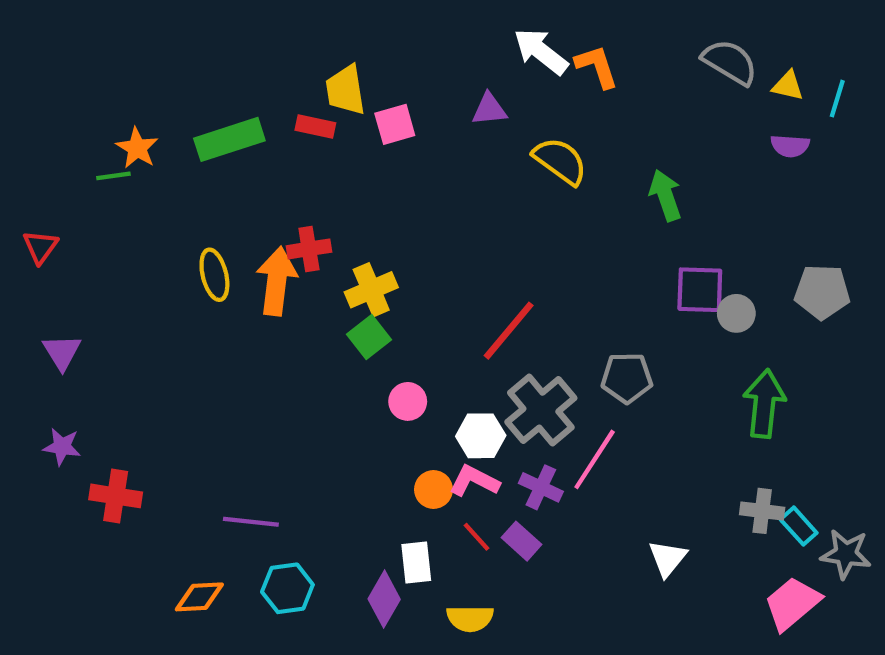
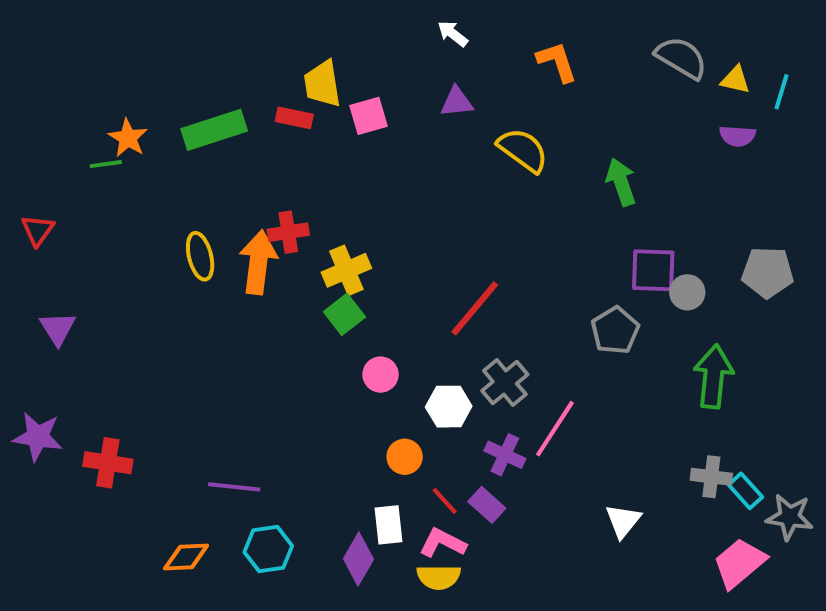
white arrow: (541, 51) -> (453, 34), moved, size x0.6
gray pentagon: (627, 378) -> (615, 330), moved, turned -30
gray cross: (541, 410) -> (505, 383), size x0.7
purple star: (62, 447) -> (38, 437), moved, size x1.4
pink L-shape: (474, 481) -> (443, 543), moved

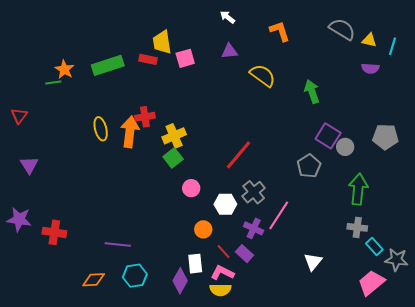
purple square: (653, 270) -> (328, 136), turned 30
gray cross: (711, 477) -> (357, 227), moved

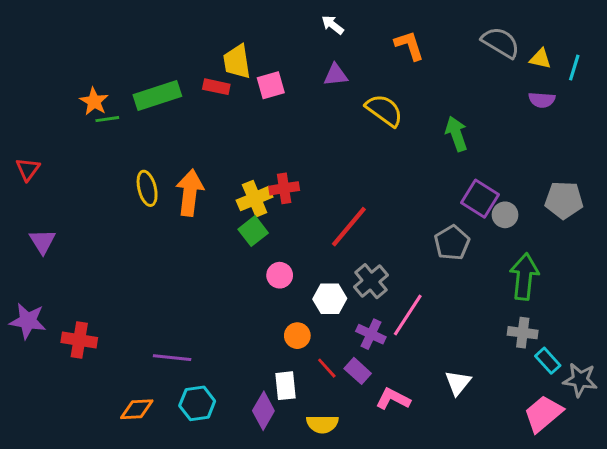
green line: (53, 82) -> (107, 119), moved
red cross: (145, 117) -> (284, 188), moved
pink L-shape: (222, 273) -> (393, 399), moved

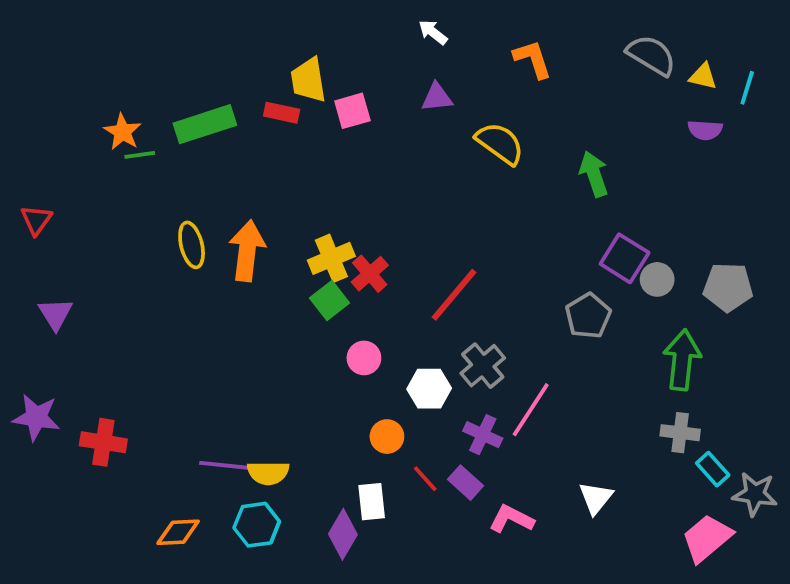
red cross: (284, 188) -> (370, 274), moved, turned -32
gray pentagon: (564, 200) -> (728, 287), moved
yellow semicircle: (322, 424) -> (268, 473), moved

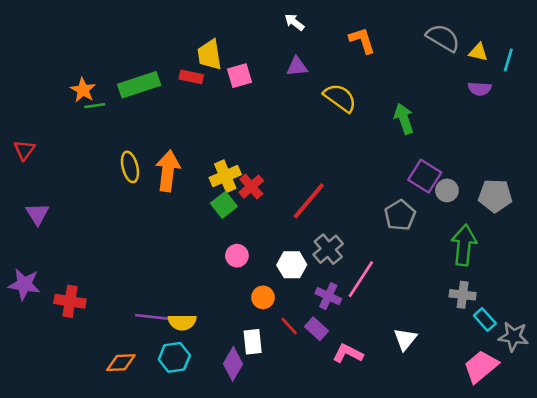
pink circle: (364, 358) -> (237, 256), moved

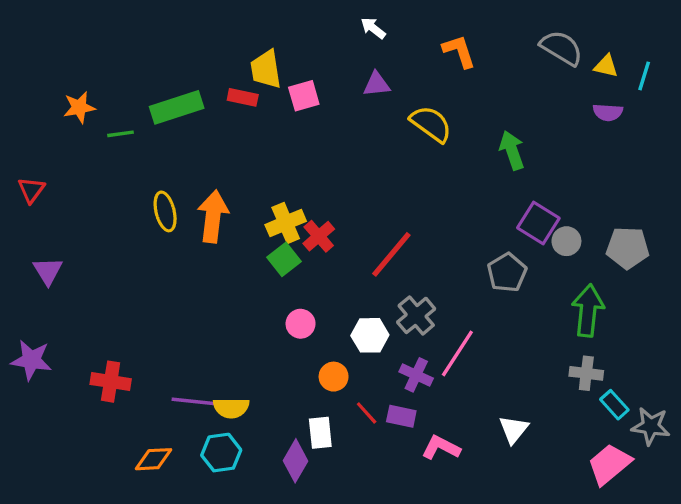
orange star: (83, 90) -> (79, 107), moved, turned 30
red cross: (70, 301) -> (111, 382), moved
purple rectangle: (317, 329) -> (401, 416), turned -30

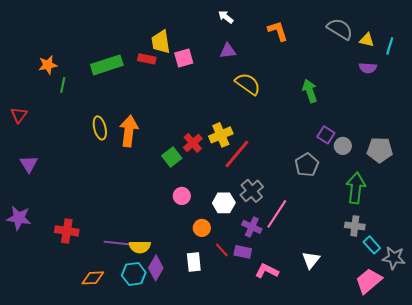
yellow semicircle: (431, 124) -> (248, 84), moved
green line: (120, 134) -> (63, 85), moved, turned -70
yellow cross: (286, 223) -> (221, 135), moved
purple square: (538, 223) -> (326, 135), size x0.7
purple diamond: (296, 461) -> (156, 268), moved

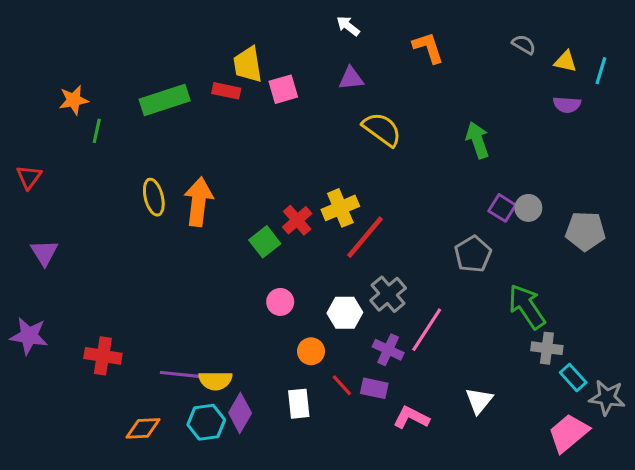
gray semicircle: (340, 29) -> (524, 45), size x0.6
gray circle: (343, 146) -> (528, 208), moved
green arrow: (356, 188) -> (527, 307), moved, turned -40

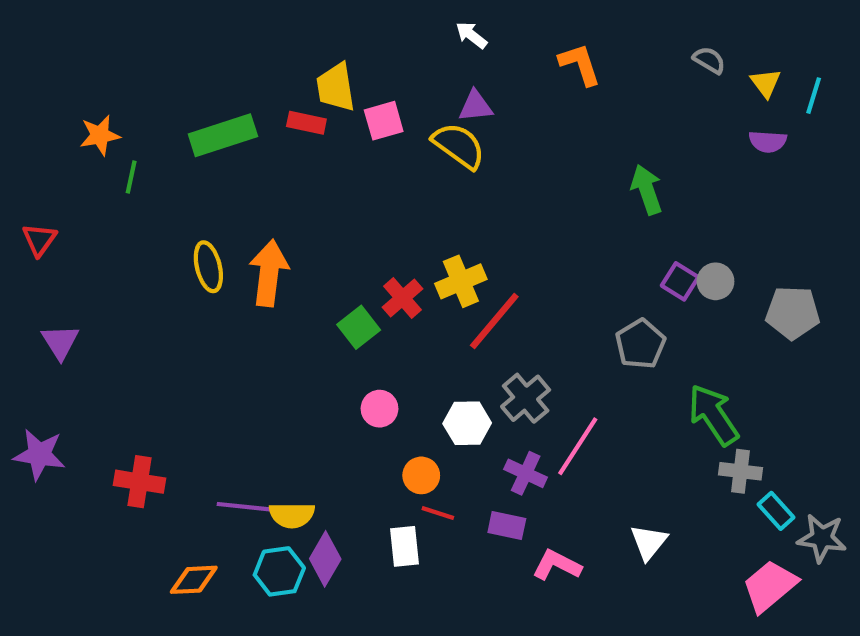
yellow triangle: (565, 61) -> (766, 83), turned 40
yellow semicircle: (382, 129) -> (459, 146), moved
red line: (342, 385) -> (438, 513), moved, turned -30

